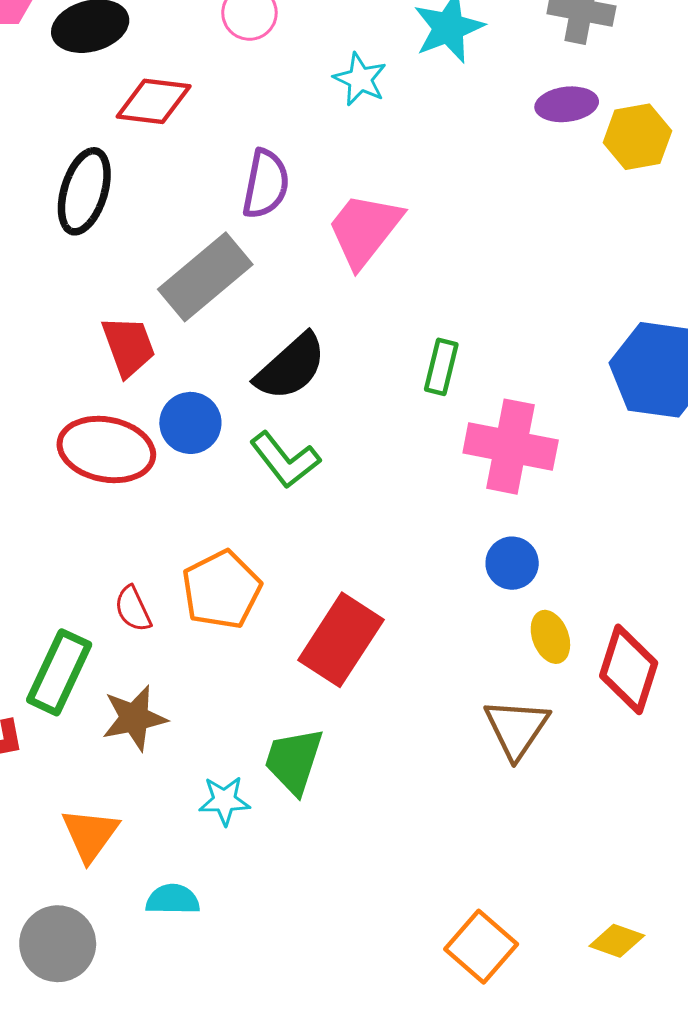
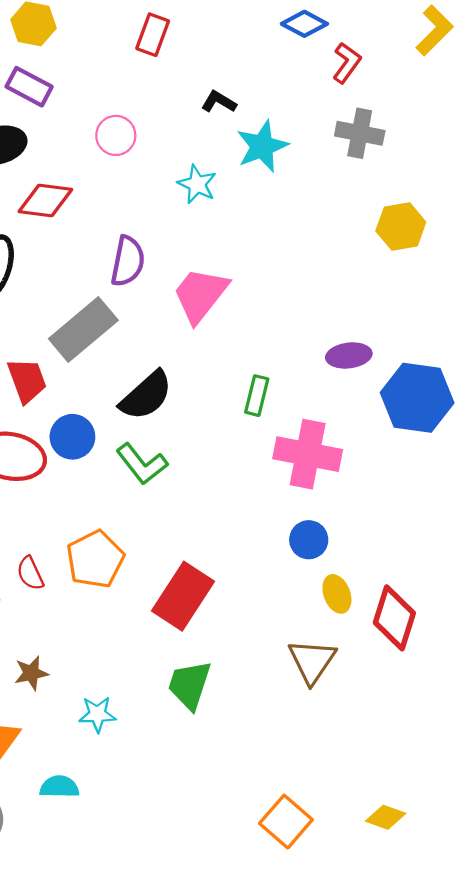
purple ellipse: (567, 104) -> (349, 355), moved
brown star: (134, 718) -> (31, 673), moved, size x0.7
green trapezoid: (294, 761) -> (190, 685), moved

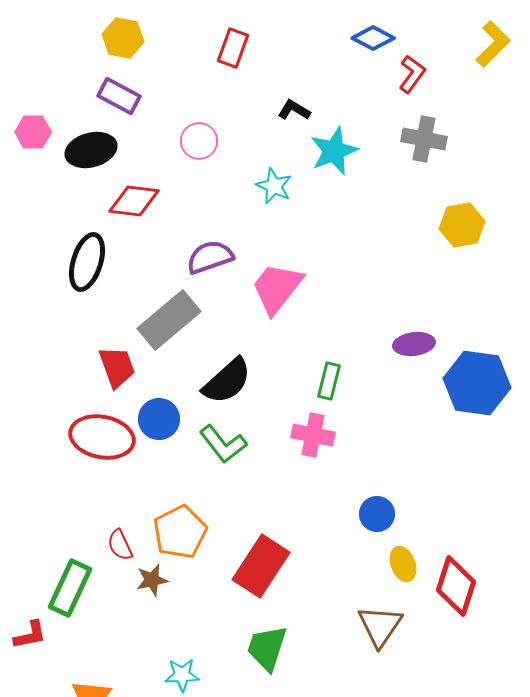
purple semicircle: (128, 261) -> (210, 257), turned -120
pink cross: (308, 454) -> (313, 435), moved, size x0.7
brown star: (31, 673) -> (152, 580), moved

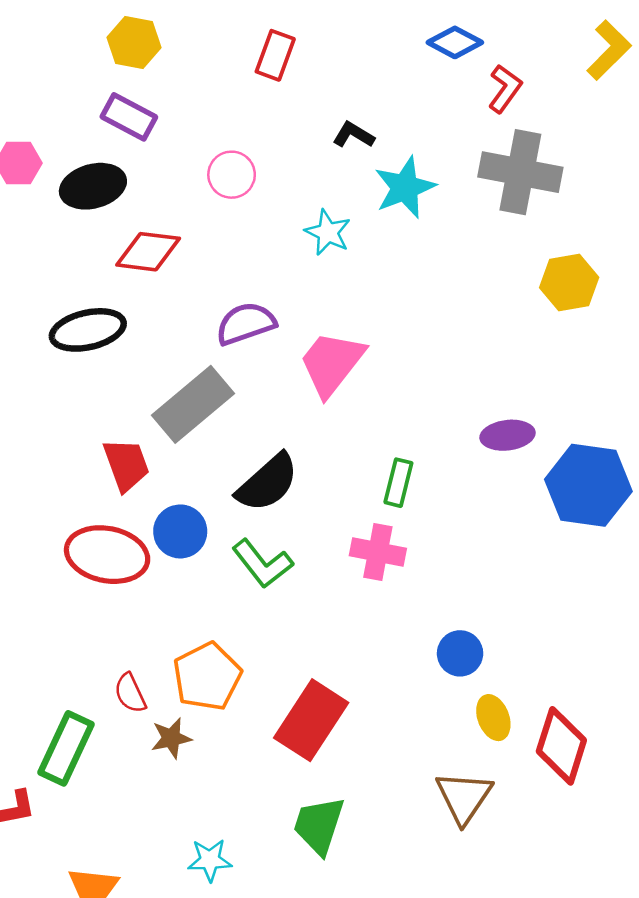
gray cross: (424, 139) -> (520, 172), size x1.4
black ellipse: (87, 262) -> (88, 330), turned 60

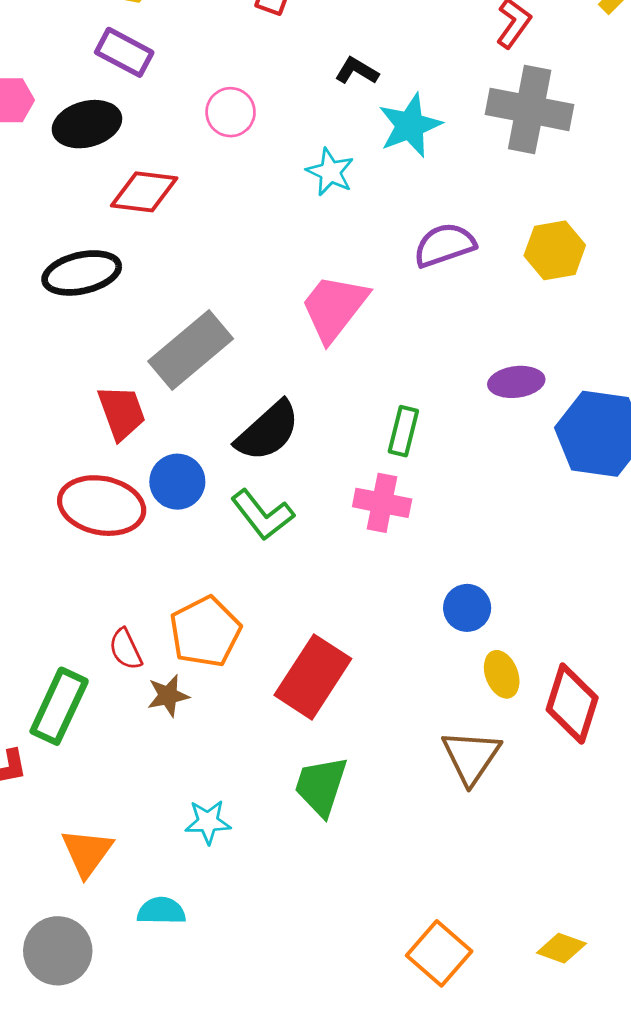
yellow hexagon: (569, 282) -> (555, 250), moved
purple semicircle: (246, 324) -> (445, 245), moved

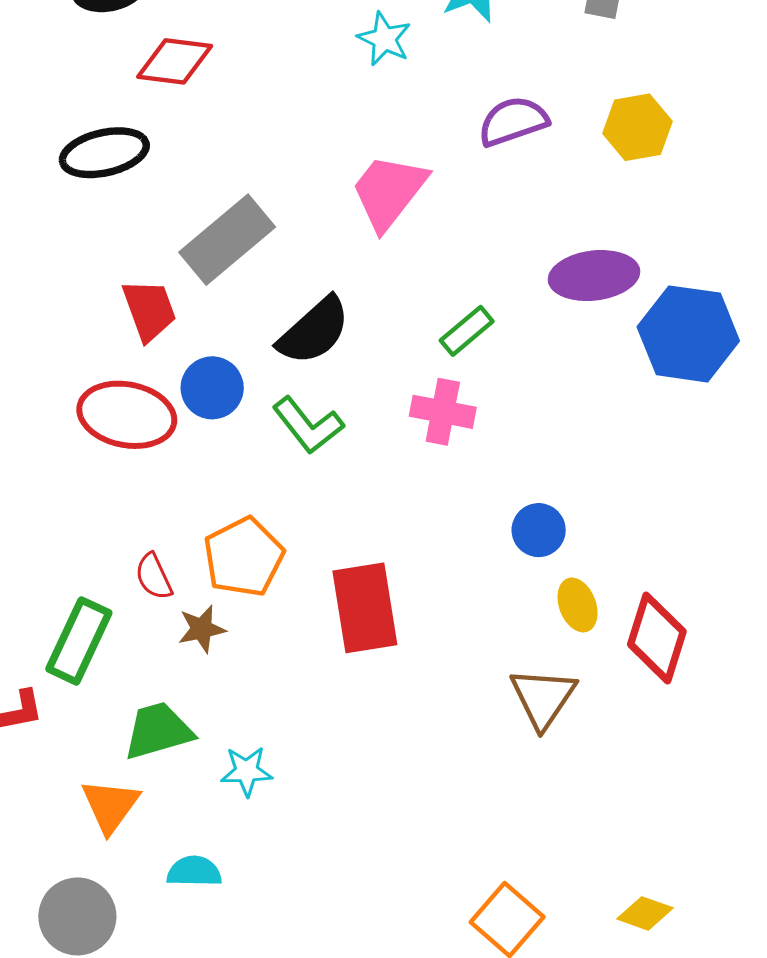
purple ellipse: (516, 382) -> (594, 276), size x1.4
green rectangle: (403, 431) -> (467, 331), turned 36
red rectangle: (313, 677) -> (365, 608), turned -42
green trapezoid: (321, 786) -> (158, 731), moved, turned 56

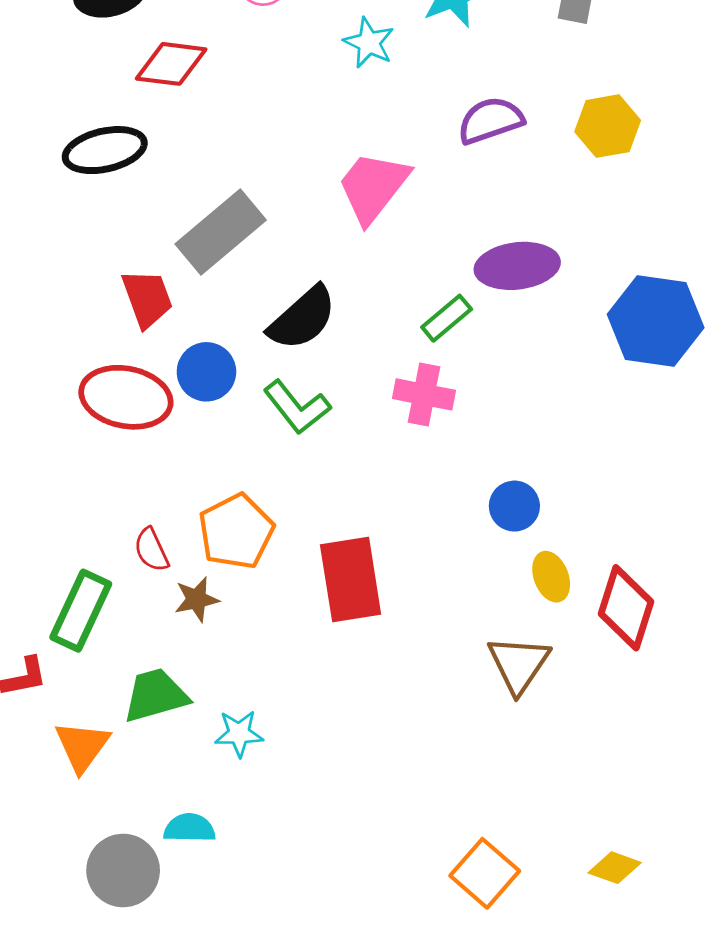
purple ellipse: (594, 276) -> (517, 266), moved
orange triangle: (110, 806) -> (82, 746), moved
gray circle: (77, 916) -> (123, 870), moved

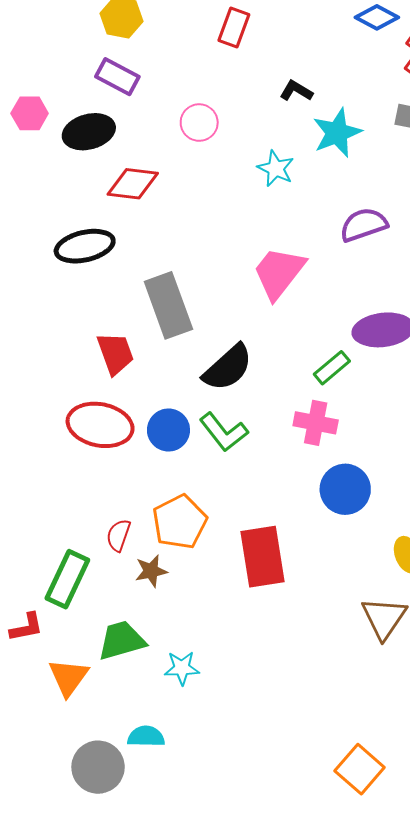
gray rectangle: (221, 232) -> (168, 305), turned -70
blue circle: (206, 372) -> (168, 430), moved
blue circle: (514, 506) -> (345, 489), moved, size x1.4
red semicircle: (151, 550) -> (118, 535), turned 44

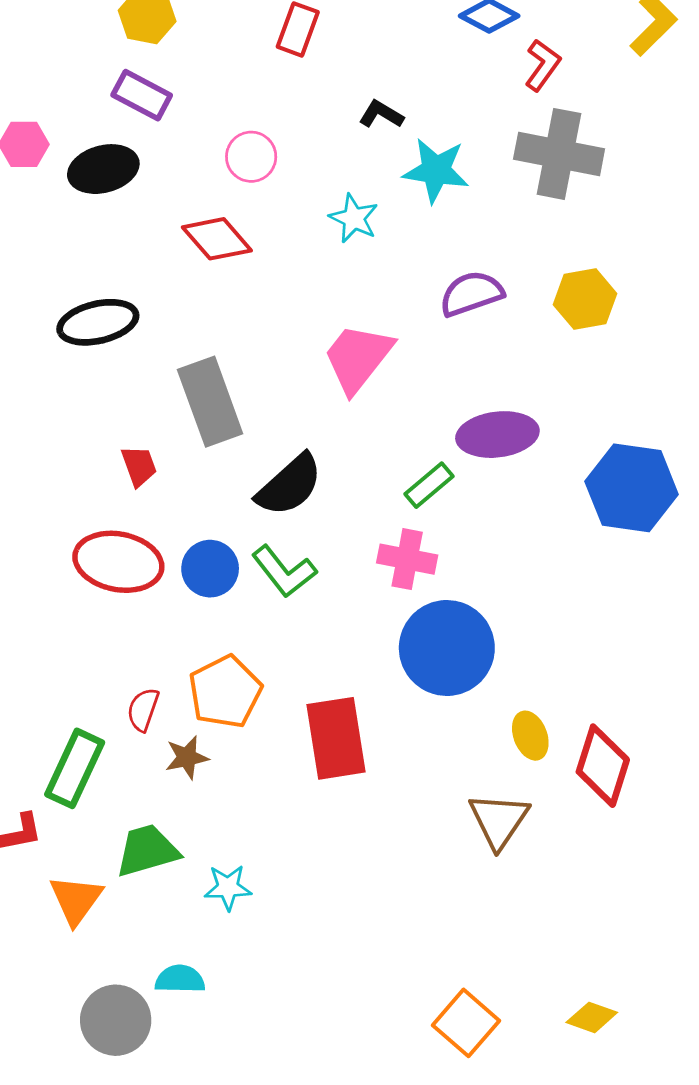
cyan star: (337, 133) -> (436, 170), turned 30
red diamond: (133, 184) -> (217, 239), moved, turned 42
red trapezoid: (115, 353) -> (139, 466), size x0.7
blue circle: (345, 489) -> (447, 648), size x1.4

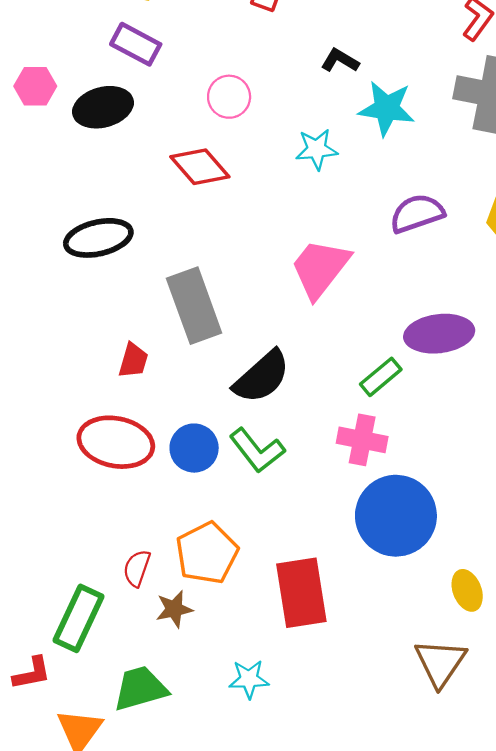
cyan star: (354, 218) -> (317, 149), turned -30
red trapezoid: (139, 466) -> (133, 360), turned 36
cyan star: (228, 887) -> (249, 679), moved

